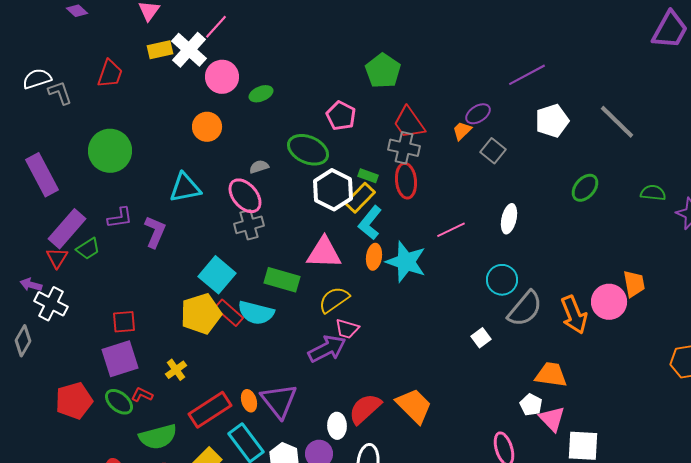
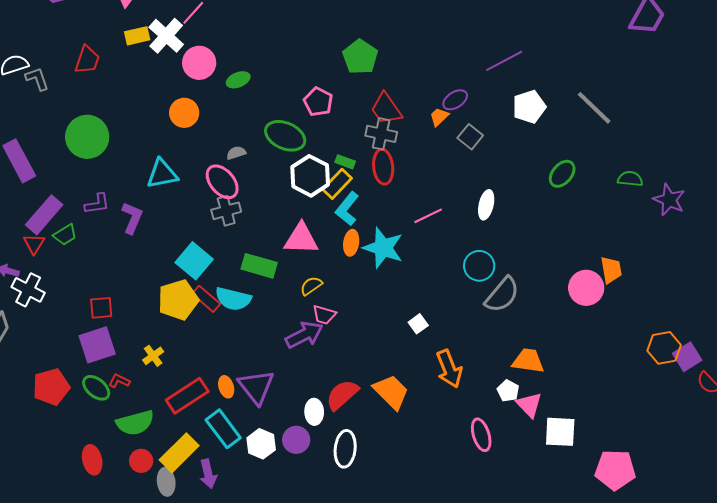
yellow semicircle: (334, 300) -> (311, 286), size x0.7
orange arrow: (574, 315) -> (449, 369), moved
white square: (481, 338) -> (418, 324), moved

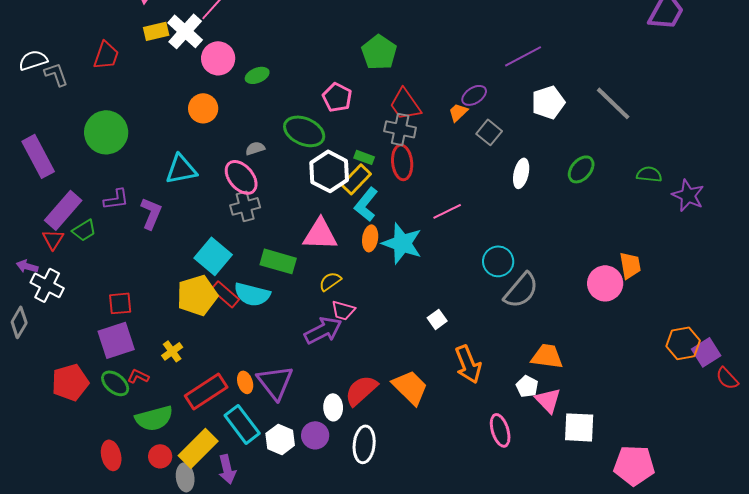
white ellipse: (486, 205) -> (521, 173), moved

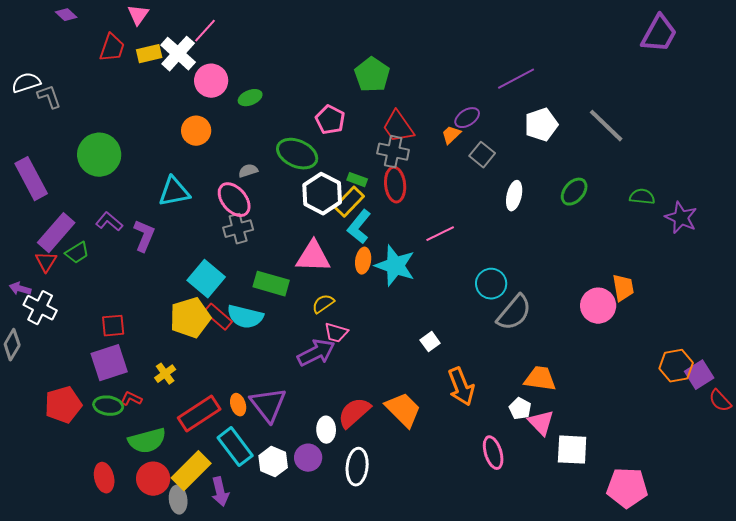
red trapezoid: (106, 55) -> (112, 48), moved
purple L-shape: (116, 199) -> (109, 222), turned -132
green ellipse: (115, 383) -> (108, 406), turned -32
red circle: (160, 456) -> (153, 479), size x1.4

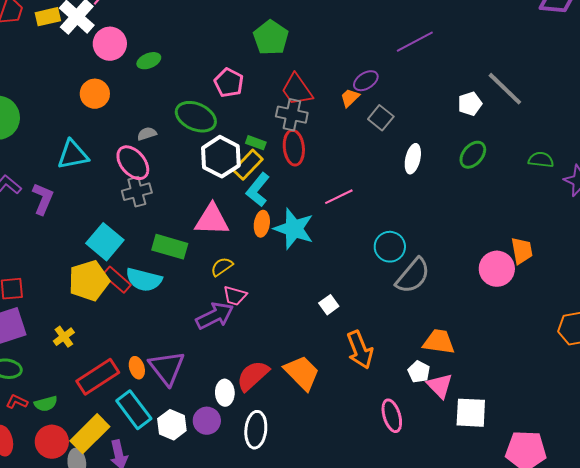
white pentagon: (541, 125) -> (470, 104), moved, size x0.7
red L-shape: (131, 399) -> (17, 402), moved
green semicircle: (147, 441) -> (46, 404), size x0.6

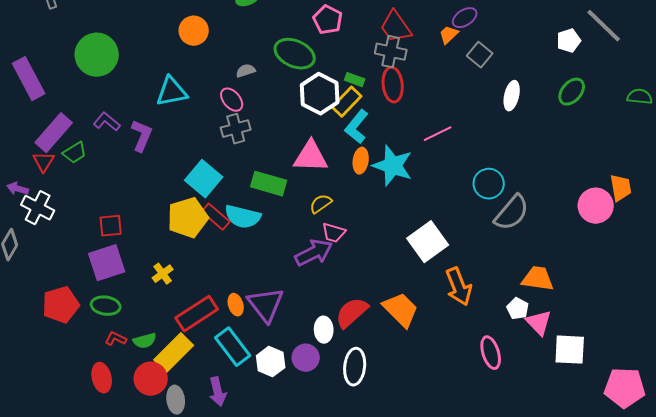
pink ellipse: (133, 163) -> (232, 100), size x0.7
white square: (329, 305) -> (428, 242), size x2.0
yellow rectangle: (90, 434) -> (174, 353), moved

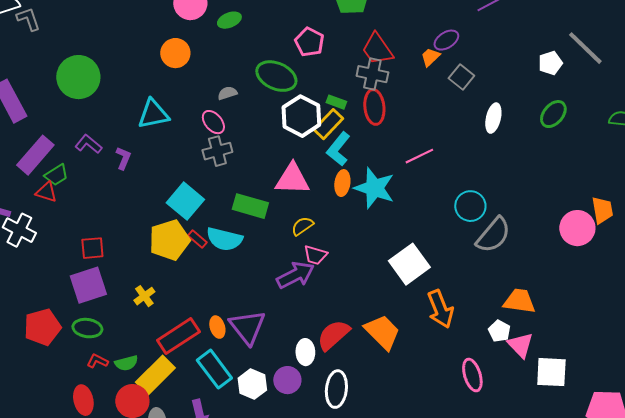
purple L-shape: (142, 136) -> (123, 158), size x0.7
red triangle: (44, 162) -> (46, 192), moved, turned -45
red rectangle: (216, 217) -> (197, 239), size x0.7

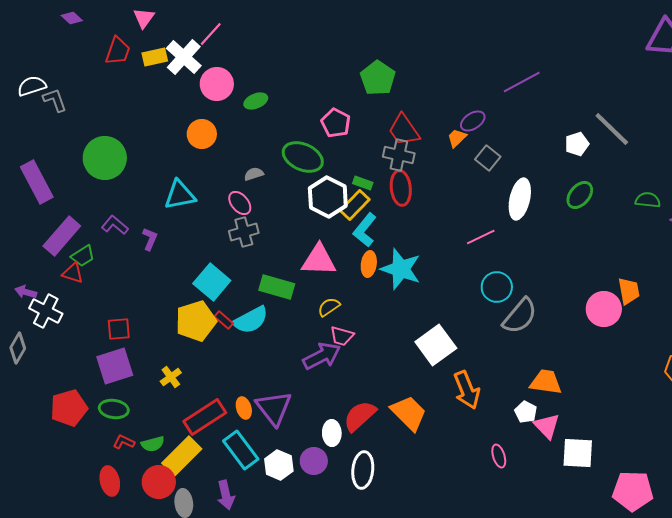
white ellipse: (493, 118) -> (520, 199), size x1.4
pink line: (419, 156) -> (481, 237), moved
cyan semicircle: (224, 239) -> (251, 320), turned -42
pink ellipse: (472, 375) -> (499, 456), size x0.7

